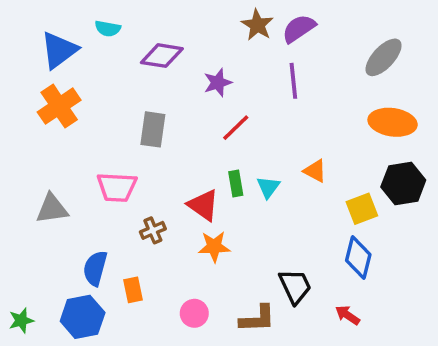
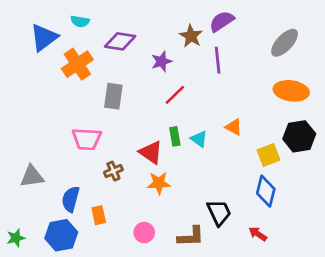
brown star: (257, 25) -> (191, 36), moved
orange cross: (59, 106) -> (77, 64), moved
cyan triangle: (268, 187) -> (199, 139), turned -30
gray triangle: (52, 209) -> (32, 176), moved

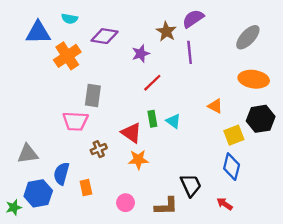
blue triangle: (44, 37) -> (38, 33), turned 36
gray rectangle: (113, 96) -> (93, 96), moved
orange triangle: (234, 127) -> (215, 106), moved
blue hexagon: (61, 235) -> (38, 193), moved

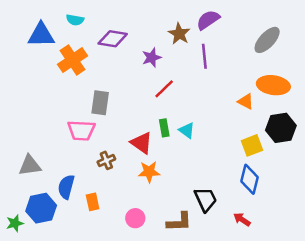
orange triangle: (215, 106) -> (246, 101), moved

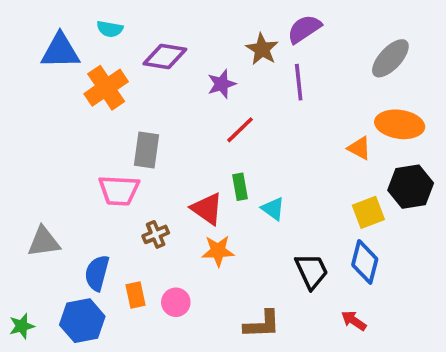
cyan triangle: (187, 130) -> (273, 209), moved
black trapezoid: (206, 199) -> (312, 271), moved
blue hexagon: (41, 208) -> (82, 321), moved
pink circle: (135, 218) -> (176, 302), moved

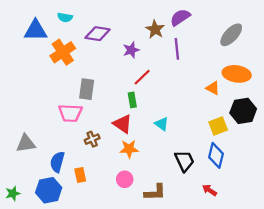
green rectangle: (240, 187) -> (132, 100), moved
pink circle: (176, 302) -> (125, 179), moved

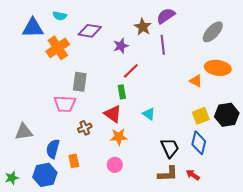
black hexagon: (243, 111) -> (227, 115), moved
brown L-shape: (155, 192) -> (168, 174), moved

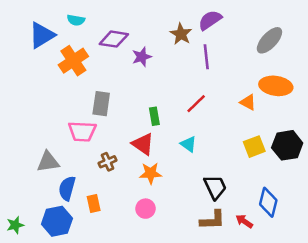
blue triangle: (33, 28) -> (42, 35), turned -30
purple star: (121, 46) -> (142, 57), moved
red line: (131, 71) -> (196, 104), moved
gray triangle: (24, 132) -> (48, 162), moved
blue diamond: (199, 143) -> (268, 202), moved

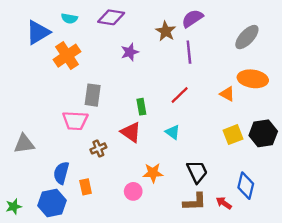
purple diamond: (114, 39) -> (111, 17), moved
gray triangle: (48, 162) -> (24, 144), moved
orange star: (151, 173) -> (153, 173), moved

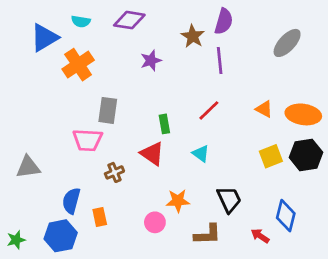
purple semicircle: (192, 18) -> (224, 21), turned 140
orange ellipse: (253, 79) -> (303, 114), moved
brown L-shape: (195, 202) -> (208, 234), moved

